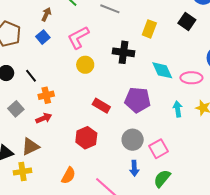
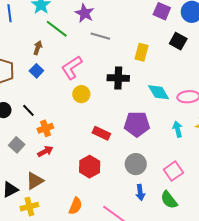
pink square: (159, 149) -> (173, 171), moved
green semicircle: (162, 179) -> (169, 200), turned -72

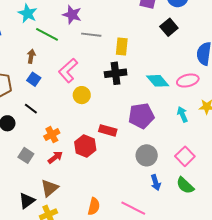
black square: (178, 41) -> (169, 27), turned 30
yellow rectangle: (142, 52) -> (122, 46), moved
black line: (28, 110) -> (31, 109), moved
red hexagon: (90, 167) -> (85, 146), moved

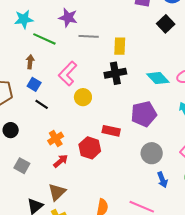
cyan star: (28, 13) -> (24, 19), turned -30
black line: (31, 109) -> (42, 104), moved
gray square: (26, 155) -> (22, 166), moved

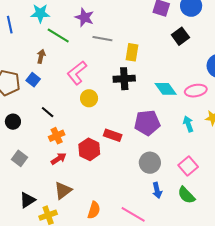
blue square: (34, 84) -> (33, 80), moved
black line: (42, 104) -> (48, 112), moved
brown triangle: (57, 192) -> (63, 190), moved

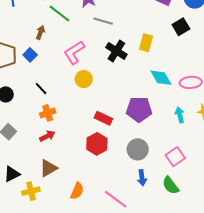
yellow rectangle: (132, 52) -> (146, 43), moved
black cross: (124, 79) -> (116, 51), moved, turned 30
red hexagon: (89, 149) -> (97, 144), moved

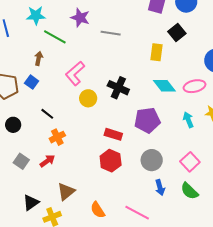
gray line: (103, 21) -> (111, 33), moved
yellow rectangle: (146, 43) -> (156, 52), moved
black cross: (116, 51) -> (118, 88), moved
red arrow: (47, 136) -> (47, 161), moved
orange semicircle: (77, 191) -> (98, 210), turned 132

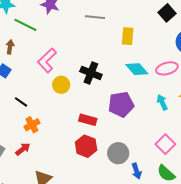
black square: (177, 32) -> (167, 13), moved
gray line: (111, 33) -> (95, 17), moved
gray circle: (152, 160) -> (118, 153), moved

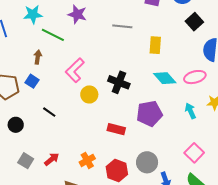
orange cross: (32, 125) -> (87, 160), moved
red hexagon: (86, 146) -> (117, 170), moved

